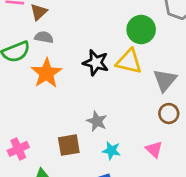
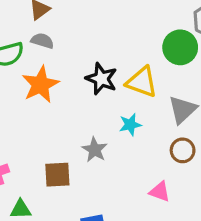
green circle: (141, 30) -> (180, 47), moved
pink triangle: (154, 149) -> (160, 192), turned -30
cyan star: (111, 151) -> (130, 125), moved, turned -30

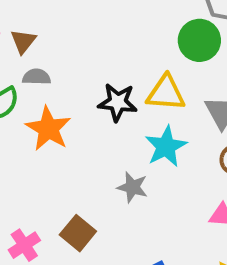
cyan star: (130, 125) -> (166, 146), size x1.5
brown square: (57, 175) -> (78, 233), moved, turned -32

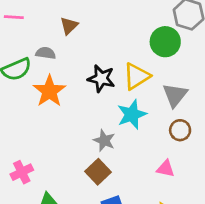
brown triangle: (23, 41) -> (69, 26), moved
yellow triangle: (166, 93) -> (136, 76), turned -44
brown square: (78, 233) -> (98, 172), moved

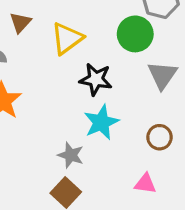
yellow triangle: (136, 76) -> (67, 38), moved
black star: (101, 79) -> (96, 79), moved
gray triangle: (175, 95) -> (162, 75), moved

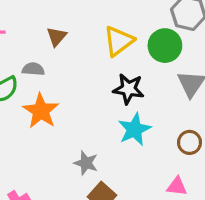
yellow triangle: (67, 38) -> (119, 41), moved
gray star: (71, 155) -> (86, 163), moved

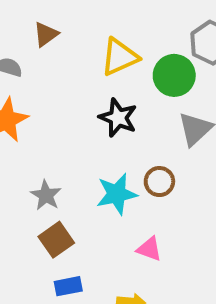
cyan star: (134, 129) -> (117, 194), moved
brown circle: (190, 142) -> (159, 182), moved

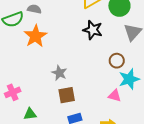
cyan star: (117, 194) -> (129, 79), moved
brown square: (56, 240) -> (67, 95), turned 30

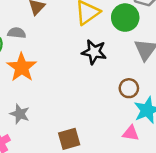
gray star: (59, 73) -> (20, 114), moved

